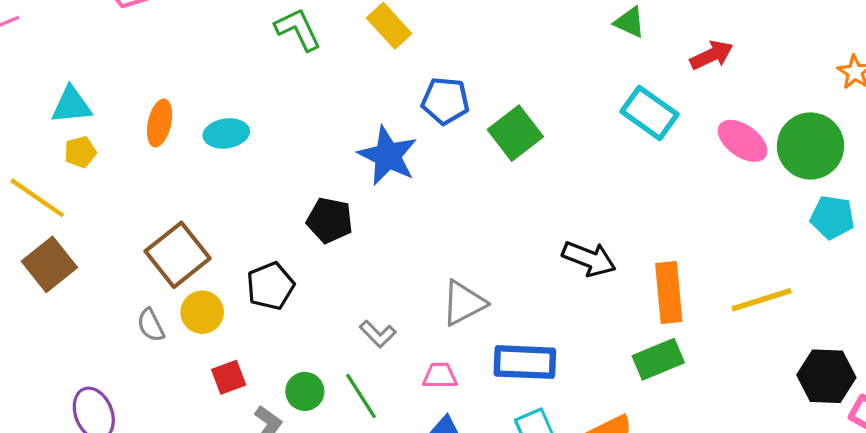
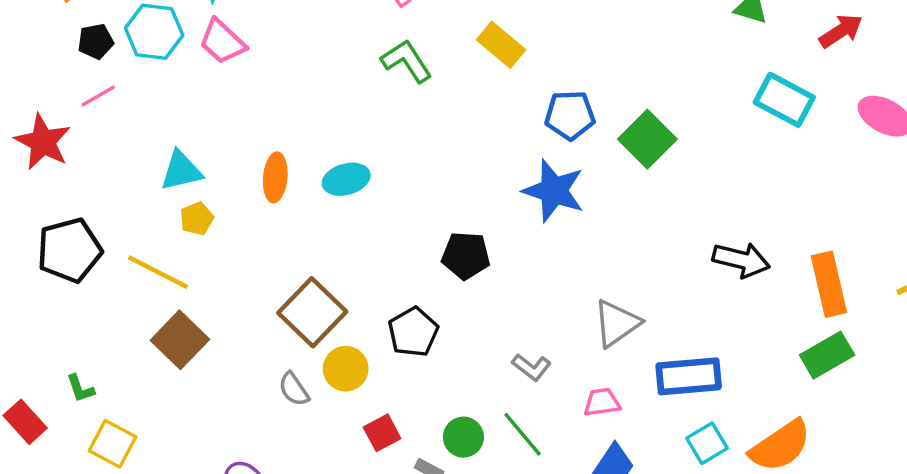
blue star: (388, 156) -> (554, 191), moved

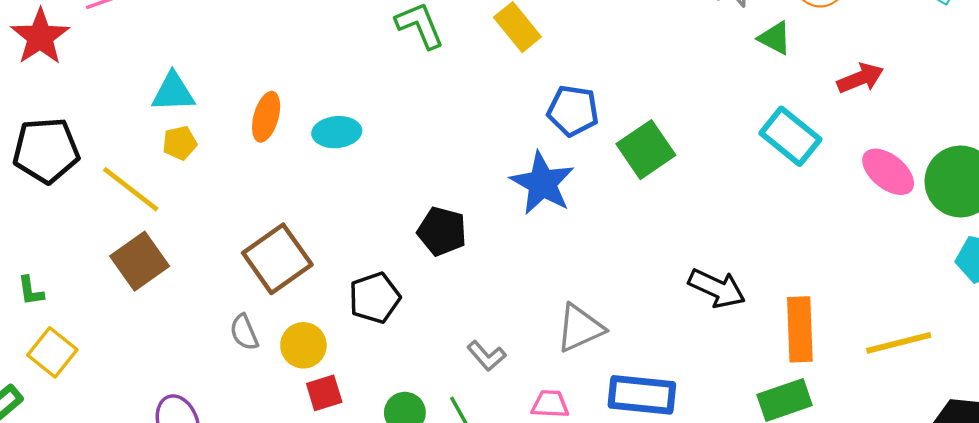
yellow circle: (346, 369) -> (303, 345), moved

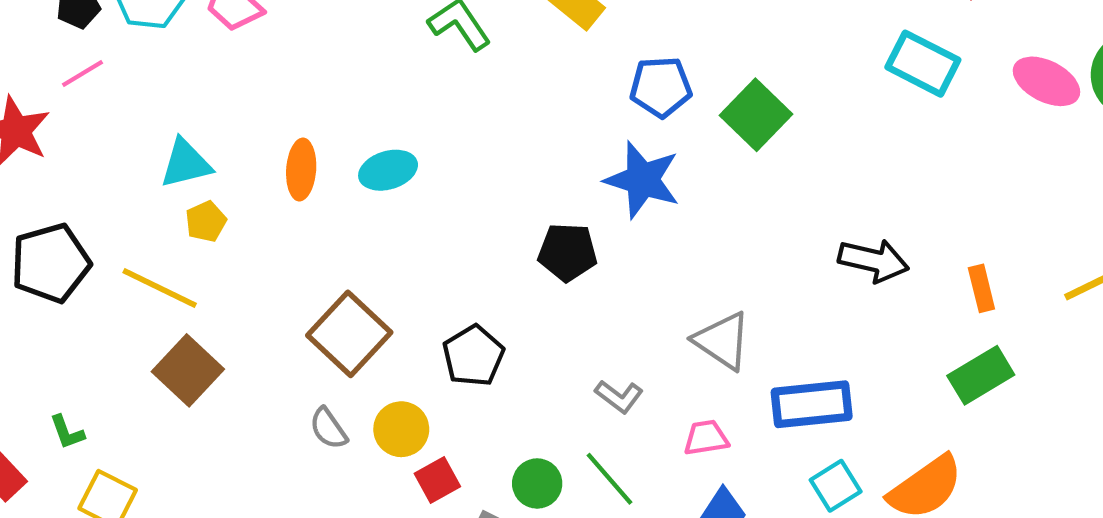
black pentagon: (442, 231) -> (567, 252), moved
gray triangle: (580, 328) -> (722, 341), turned -50
orange rectangle: (800, 329) -> (981, 288), size x0.6

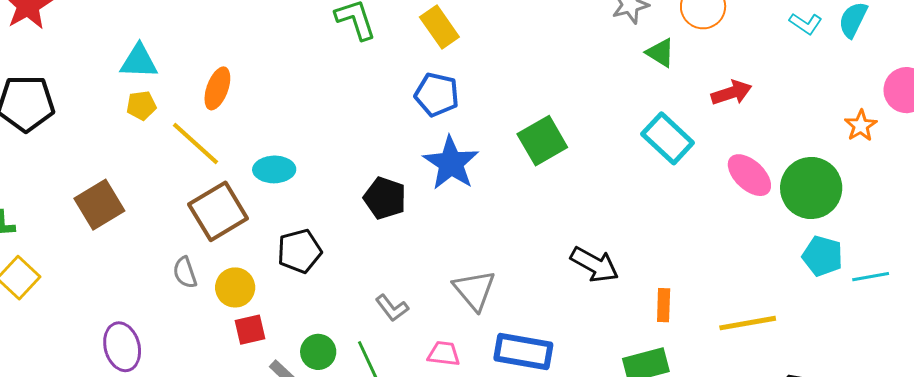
blue pentagon: (661, 87) -> (437, 95), moved
cyan ellipse: (388, 170) -> (274, 169), moved
yellow line: (160, 288) -> (196, 143), moved

